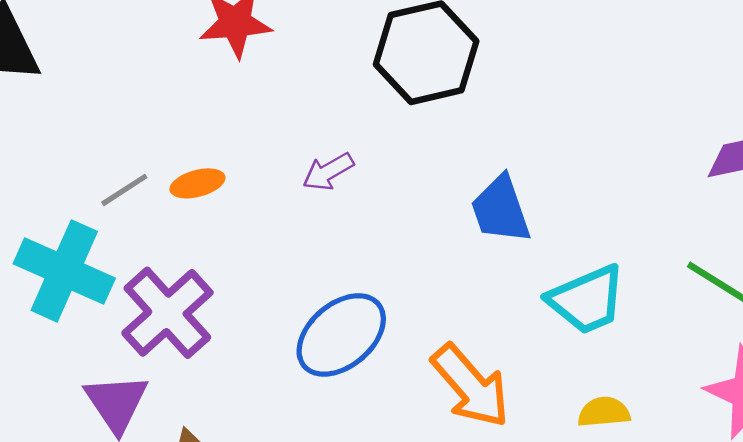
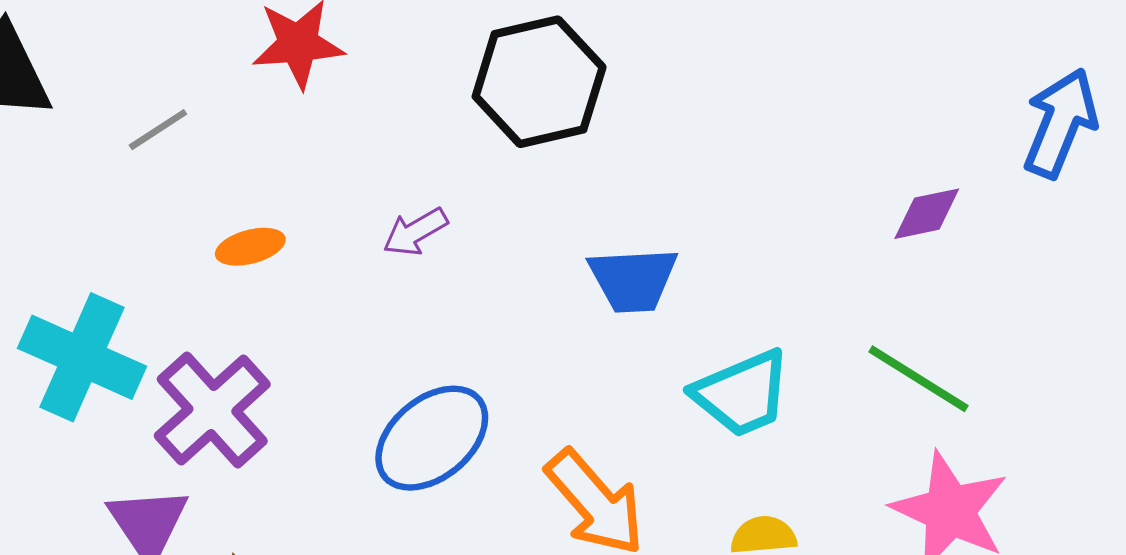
gray line: (124, 190) -> (158, 130), moved
blue trapezoid: (501, 210) -> (633, 280), turned -74

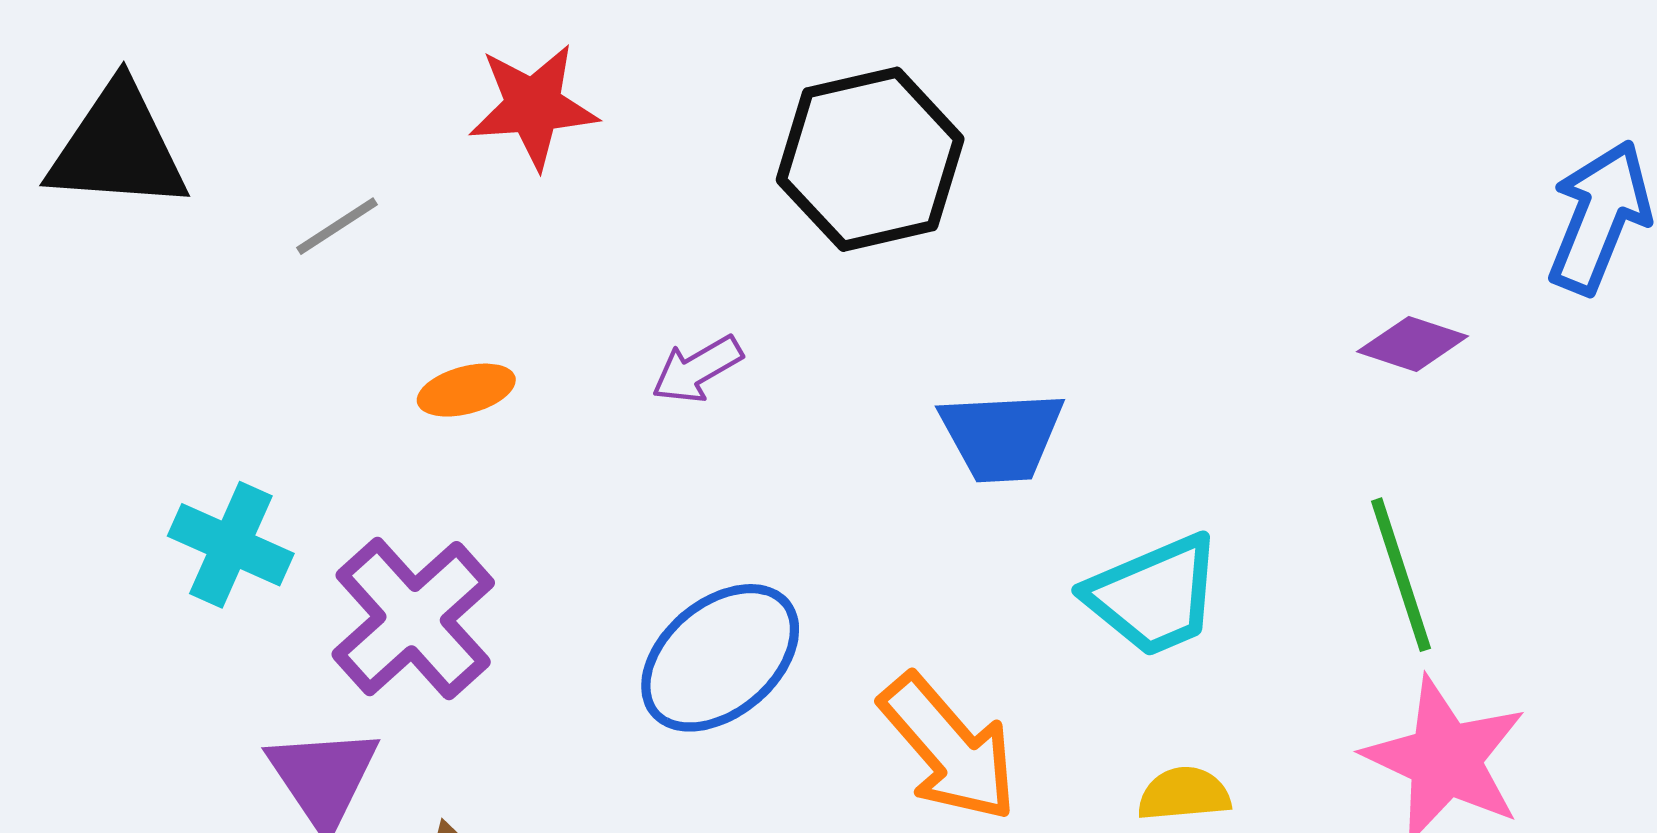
purple diamond: (927, 214) -> (1413, 344), turned 30
cyan cross: (82, 357) -> (231, 545), size x0.7
green line: (919, 379) -> (1401, 575), turned 40

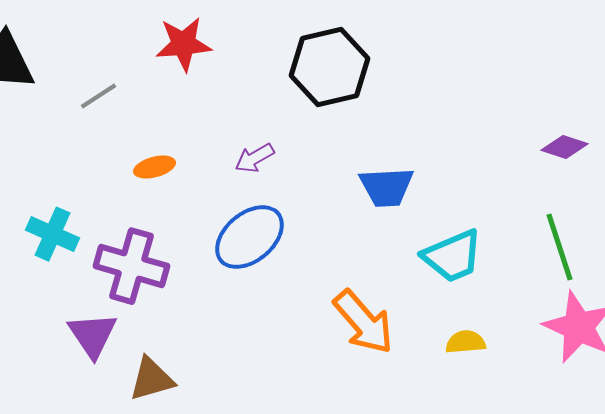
purple cross: (413, 619) -> (132, 266), turned -32
blue ellipse: (720, 658) -> (250, 237), moved

